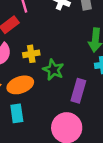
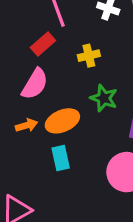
yellow cross: (31, 54) -> (89, 56), moved

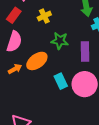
cyan rectangle: (61, 158) -> (61, 81), moved

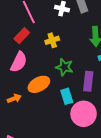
orange arrow: (15, 69) -> (14, 98), moved
cyan rectangle: (61, 81) -> (67, 96), moved

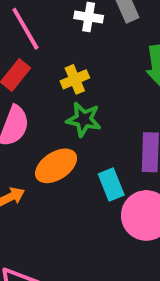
green star: (64, 67) -> (84, 119), moved

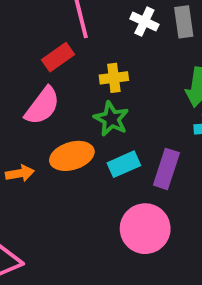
cyan rectangle: (111, 185) -> (124, 164), moved, turned 72

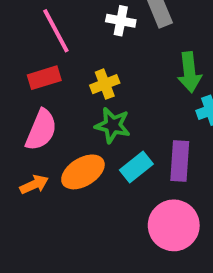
red rectangle: (58, 57) -> (44, 78), turned 32
orange arrow: (20, 173) -> (34, 184), moved

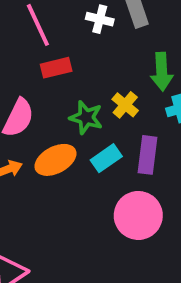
red rectangle: (44, 78) -> (56, 68), moved
yellow cross: (105, 84) -> (125, 105), moved, turned -32

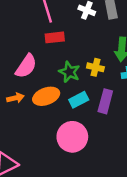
yellow cross: (125, 105) -> (95, 67), turned -35
pink circle: (138, 215) -> (72, 137), moved

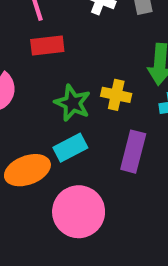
orange ellipse: (46, 96) -> (27, 170), moved
cyan rectangle: (79, 100) -> (70, 148), moved

